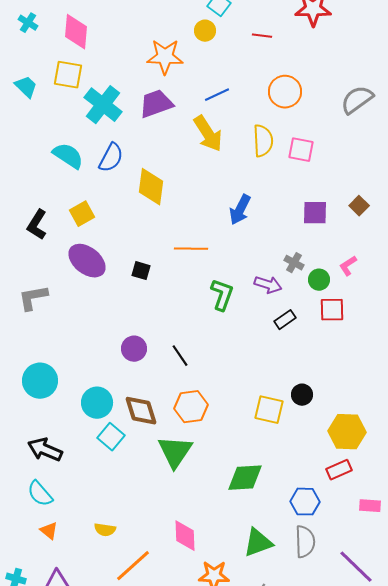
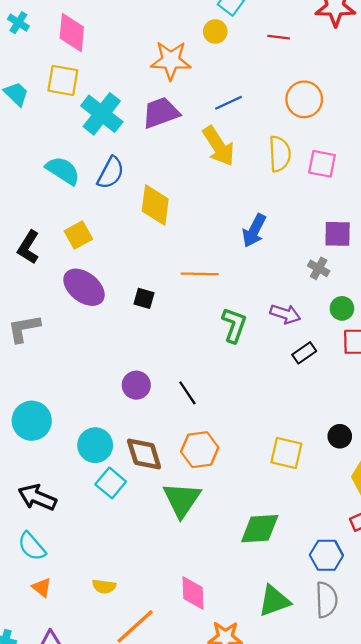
gray cross: (294, 263) -> (319, 268), moved
black circle: (302, 395) -> (340, 436), moved

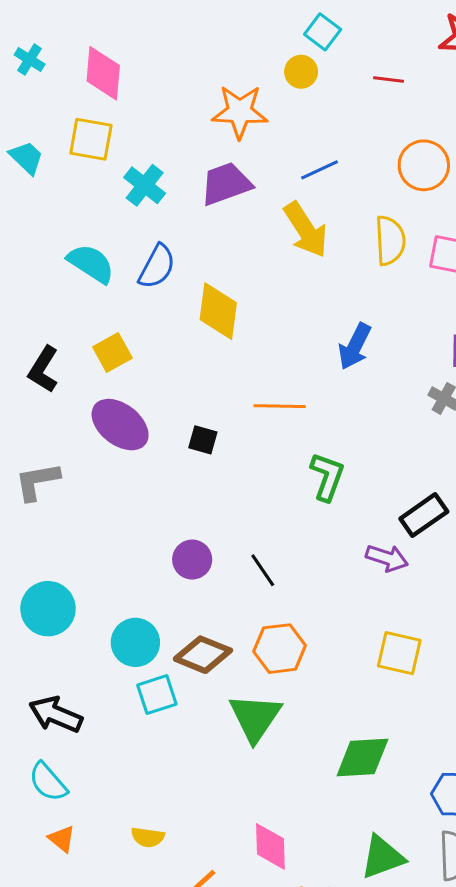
cyan cross: (102, 114) -> (145, 185), size x0.7
purple arrow: (285, 314) -> (387, 558), moved
black rectangle: (304, 353) -> (424, 515), size x1.4
brown diamond: (144, 454) -> (203, 655), turned -51
cyan square: (111, 483) -> (157, 695), turned 32

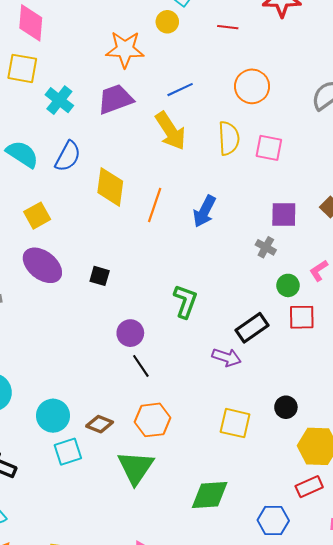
orange line: (280, 406) -> (155, 205), moved, turned -72
purple circle: (192, 560) -> (130, 333), moved
brown diamond: (203, 655) -> (100, 424), size x0.7

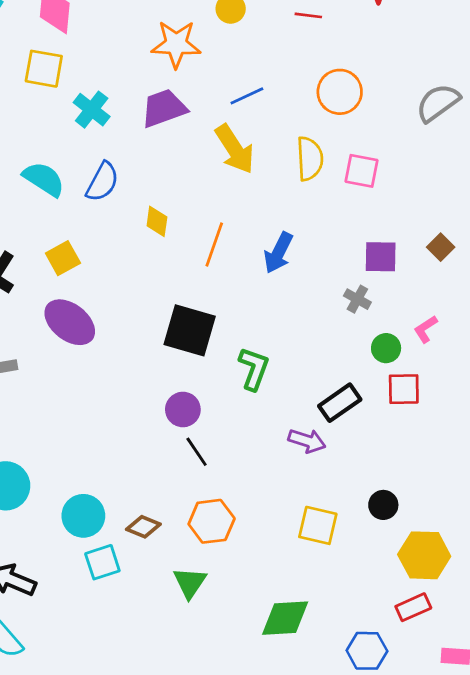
yellow diamond: (110, 187) -> (157, 221), size x0.6
black square: (100, 276) -> (190, 330), moved, size x2.0
green triangle: (136, 468) -> (190, 583), size x0.7

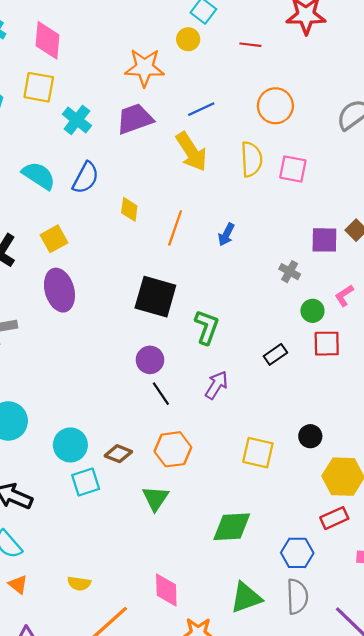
blue arrow: (278, 253) -> (226, 234), size x0.7
purple square: (381, 257) -> (324, 240), moved
purple ellipse: (70, 322) -> (59, 290), turned 36
black rectangle: (340, 403) -> (275, 354), size x0.7
purple arrow: (307, 441) -> (217, 385), moved, turned -76

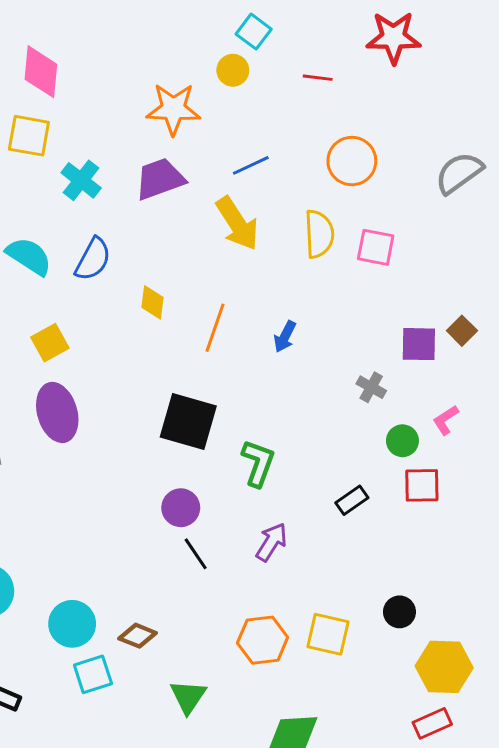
orange hexagon: (173, 449) -> (263, 640), moved

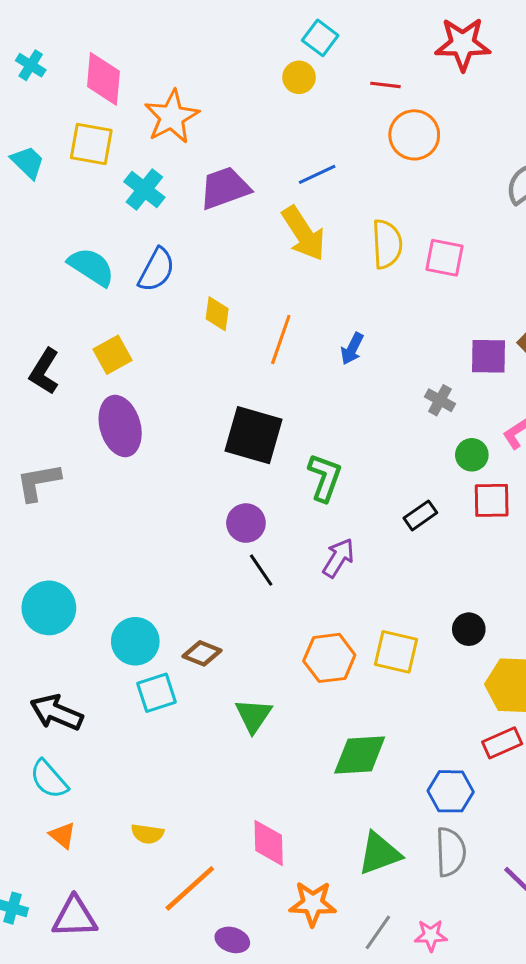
orange star: (173, 109) -> (172, 117), moved, turned -30
orange circle: (352, 161) -> (414, 135), moved

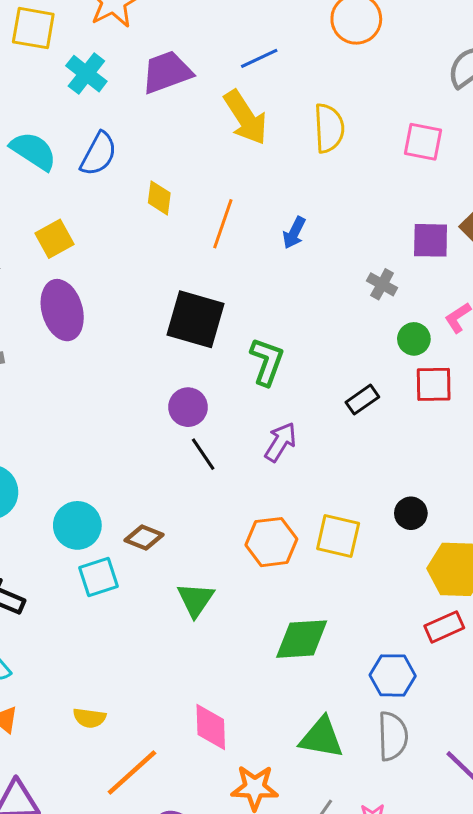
pink square: (445, 258) -> (423, 142), moved
green triangle: (379, 854) -> (321, 738), turned 30

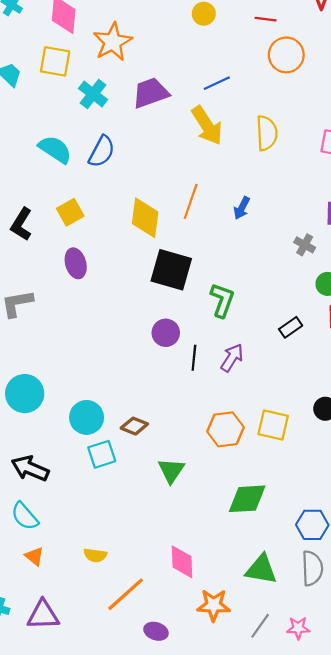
yellow diamond: (159, 198) -> (145, 218), moved, size x1.6
purple ellipse: (62, 310) -> (76, 263), size x0.7
black line: (203, 454) -> (194, 358), moved, turned 40

